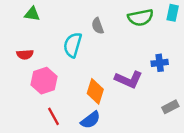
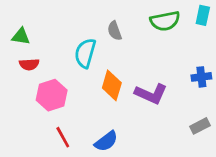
green triangle: (32, 14) -> (21, 36), moved
blue cross: (160, 63) -> (201, 77), moved
orange diamond: (95, 91) -> (112, 85), moved

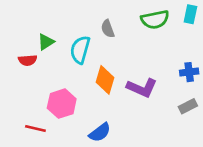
green triangle: (21, 36) -> (46, 42), moved, turned -42
pink hexagon: (52, 95) -> (62, 104), moved
gray rectangle: (200, 126) -> (188, 106), moved
red line: (63, 137) -> (35, 129), moved, turned -48

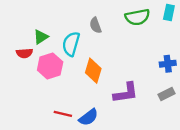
purple L-shape: (142, 88) -> (126, 93), moved, turned -32
pink hexagon: (62, 104) -> (50, 66), moved
red line: (35, 129) -> (63, 114), moved

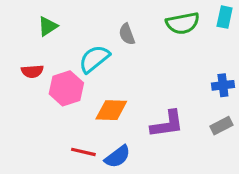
green triangle: (41, 37) -> (48, 26), moved
cyan semicircle: (71, 44) -> (94, 59), turned 35
orange diamond: (93, 71) -> (111, 110), moved, turned 75

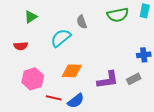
pink hexagon: (66, 88) -> (33, 79), moved
gray rectangle: (221, 126) -> (134, 79), moved

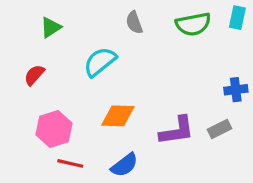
gray semicircle: (82, 22) -> (134, 23), moved
red semicircle: (21, 46) -> (34, 75), turned 136
red line: (54, 98) -> (70, 163), moved

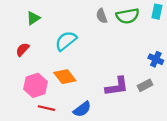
gray semicircle: (134, 23) -> (102, 16), moved
blue cross: (236, 90) -> (156, 59), turned 32
orange diamond: (118, 116) -> (65, 77), moved, turned 50

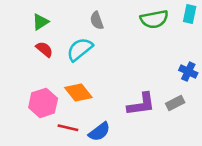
gray semicircle: (102, 16) -> (97, 21), moved
red semicircle: (22, 50) -> (44, 49), moved, turned 88
red line: (46, 108) -> (68, 128), moved

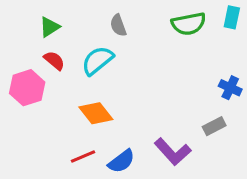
pink hexagon: (43, 103) -> (27, 88), moved
purple L-shape: (141, 104) -> (173, 152), moved, turned 56
red line: (68, 128) -> (83, 156), turned -36

